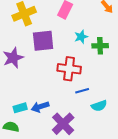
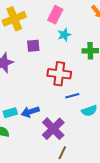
cyan star: (81, 37) -> (64, 35), moved
purple square: (43, 41) -> (33, 46), size x0.6

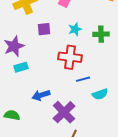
cyan star: (64, 35) -> (75, 29), moved
cyan rectangle: (10, 113) -> (21, 67), moved

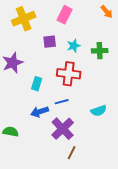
purple square: (44, 29) -> (50, 42), moved
cyan rectangle: (21, 67) -> (37, 84), moved, turned -56
blue line: (83, 79) -> (62, 102), moved

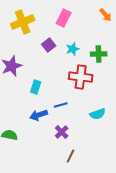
purple square: (50, 42) -> (49, 45), turned -32
red cross: (69, 74) -> (81, 77), moved
purple cross: (63, 129) -> (62, 132), size x0.6

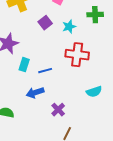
green cross: (99, 54) -> (95, 15), moved
cyan rectangle: (36, 87) -> (24, 65), moved
blue line: (61, 105) -> (45, 71), moved

